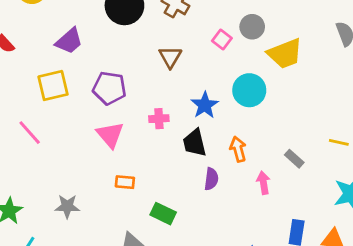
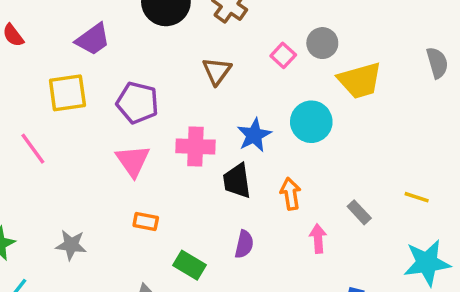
pink cross: (159, 119) -> (195, 146), size x1.5
purple semicircle: (211, 179) -> (244, 244), moved

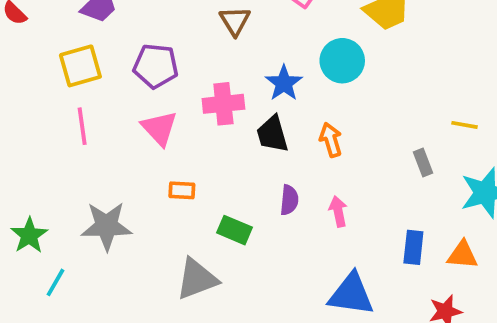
pink line: (33, 149) -> (82, 126), moved, turned 36
gray rectangle: (359, 212) -> (423, 163), moved, turned 30
pink arrow: (318, 239) -> (338, 211), moved
gray star: (71, 245) -> (106, 226), size x1.5

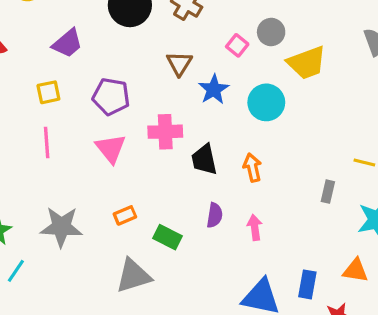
yellow square: (80, 66) -> (48, 92), size x0.7
blue star: (284, 83) -> (214, 89), moved
gray rectangle: (423, 163) -> (328, 192), turned 30
orange rectangle: (182, 190) -> (125, 215), moved, turned -30
blue rectangle: (413, 247) -> (307, 284), moved

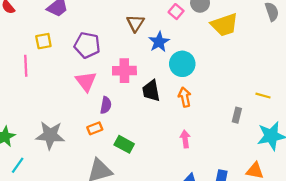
cyan circle: (266, 102) -> (182, 64), moved
pink line: (47, 142) -> (26, 66), moved
purple semicircle: (215, 215) -> (106, 105), moved

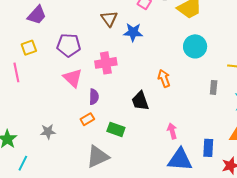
blue star: (159, 42) -> (133, 32), turned -30
cyan circle: (182, 64) -> (195, 46), moved
black trapezoid: (151, 91) -> (140, 101), moved
gray star: (50, 135) -> (48, 132), size x0.6
pink arrow: (185, 139) -> (172, 131), moved

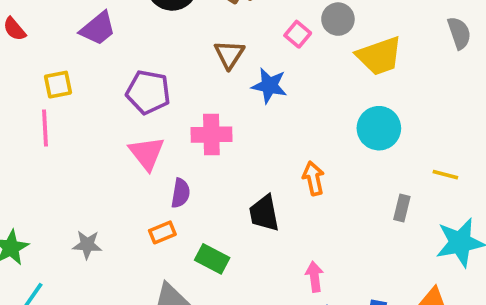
yellow square: (29, 48) -> (58, 85), moved

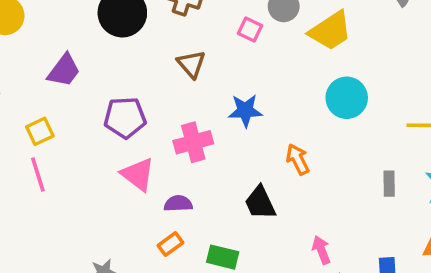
blue star: (269, 86) -> (245, 111), moved
purple semicircle: (181, 193) -> (178, 204), turned -88
gray rectangle: (402, 208) -> (389, 184), moved

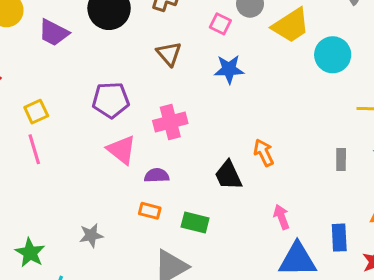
purple trapezoid: (64, 70) -> (54, 33), moved, turned 80
cyan circle: (347, 98) -> (333, 55), moved
blue star: (245, 111) -> (229, 69), moved
orange arrow: (298, 159) -> (264, 153), moved
orange rectangle: (171, 244) -> (150, 211), turned 50

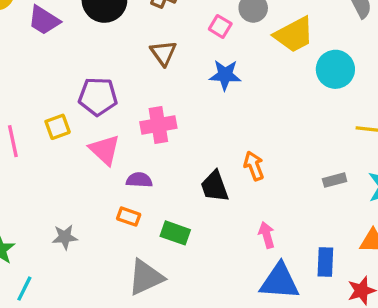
yellow square: (36, 112) -> (58, 127), moved
gray rectangle: (341, 159) -> (335, 180), turned 70

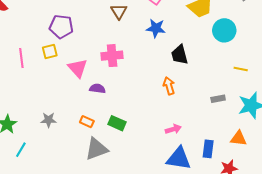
purple pentagon: (98, 96) -> (61, 27), moved
black trapezoid: (215, 186) -> (180, 55), moved
orange rectangle: (129, 217) -> (87, 122), moved
pink arrow: (267, 235) -> (173, 129), turned 84

